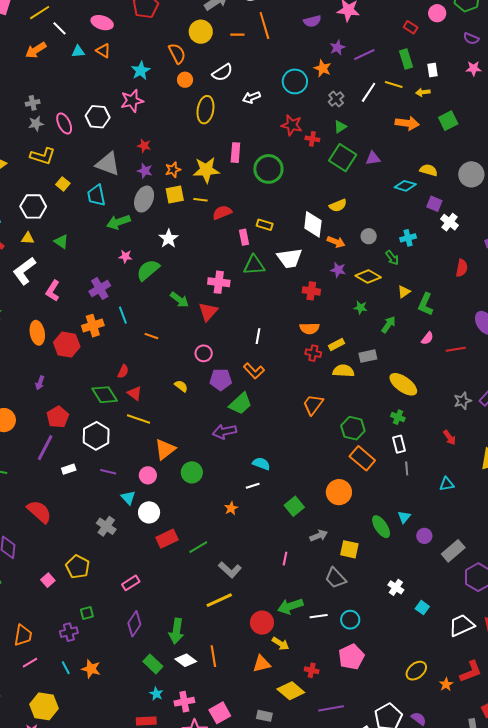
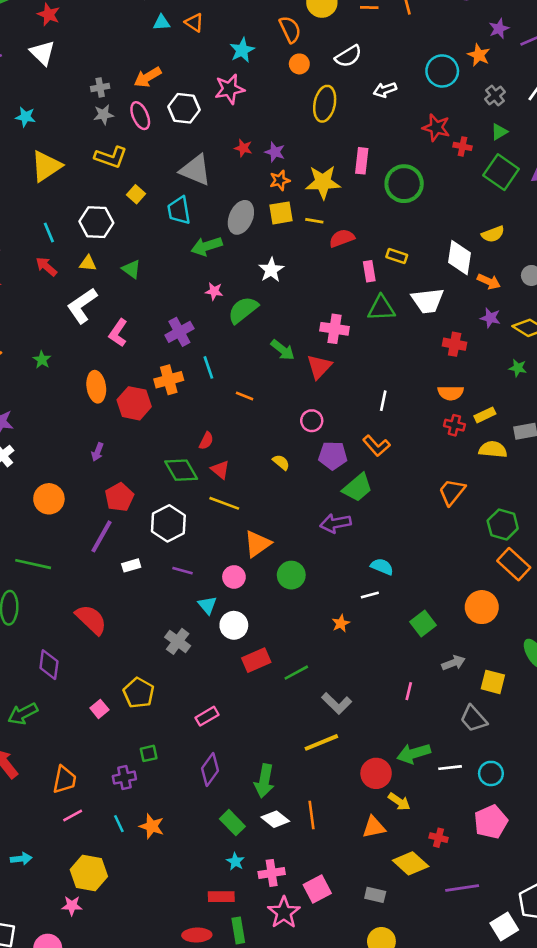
orange arrow: (36, 50) -> (148, 77), moved
purple star: (145, 171) -> (275, 152), moved

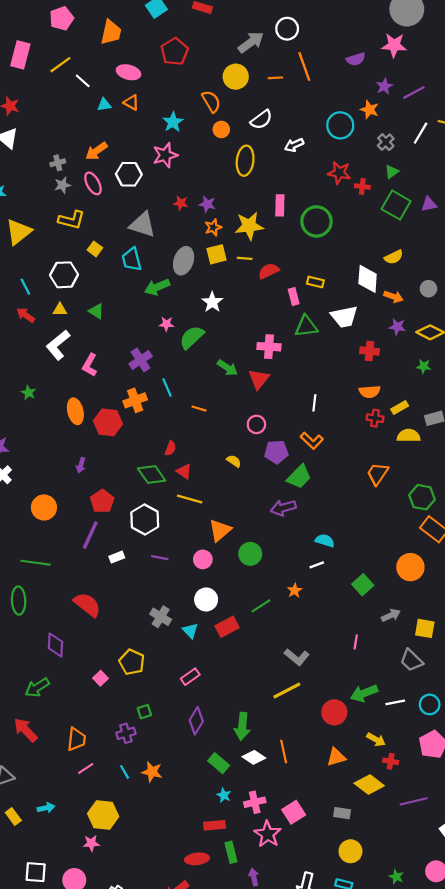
cyan triangle: (207, 605) -> (190, 631), moved
green line: (296, 673) -> (261, 606), moved
yellow arrow: (399, 802) -> (376, 740), moved

